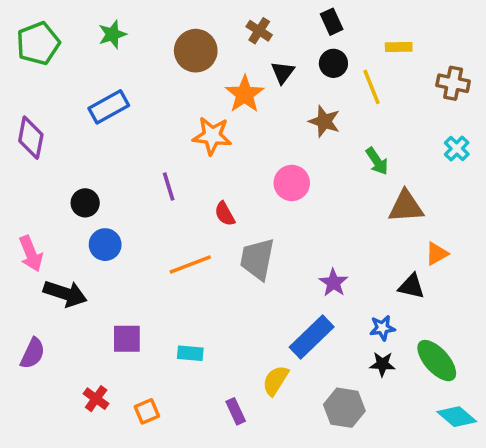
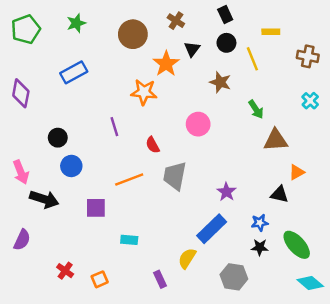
purple square: (127, 339) -> (96, 208), moved

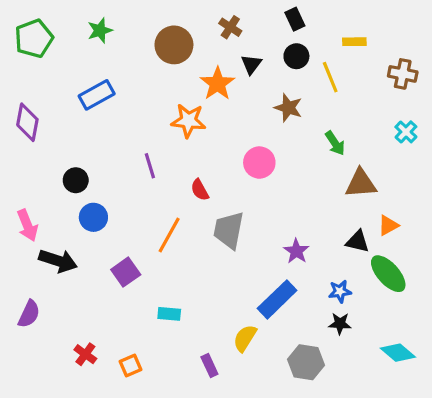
orange line: (129, 180) -> (169, 235), turned -40
black triangle: (279, 194) -> (358, 241), moved
purple square: (96, 208) -> (126, 272), turned -35
green ellipse: (297, 245) -> (388, 274), moved
cyan diamond: (310, 283) -> (398, 353), moved

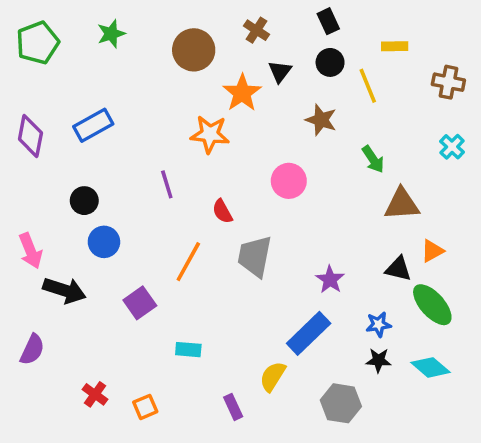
blue rectangle: (97, 95) -> (93, 125), moved
cyan diamond: (398, 353) -> (431, 367), moved

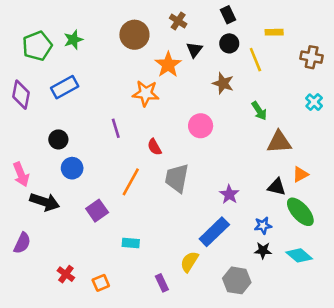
green star: (111, 34) -> (73, 40), moved
green pentagon: (38, 43) -> (37, 46), moved

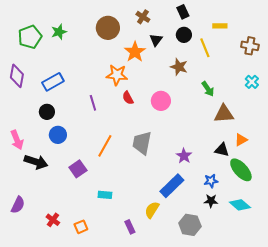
blue rectangle: (65, 87) -> (53, 82), moved
red semicircle: (154, 147) -> (128, 98), moved
purple semicircle: (22, 243) -> (18, 205), moved

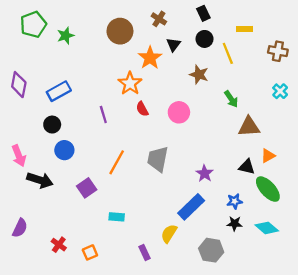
green pentagon: (30, 37) -> (33, 24), moved
orange star: (117, 75) -> (130, 83), turned 30

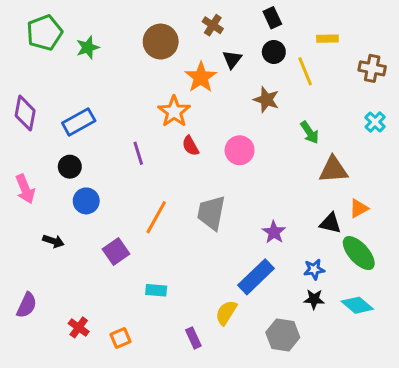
pink arrow: (19, 156) -> (25, 189), moved
black arrow: (40, 180) -> (53, 241), size x0.6

